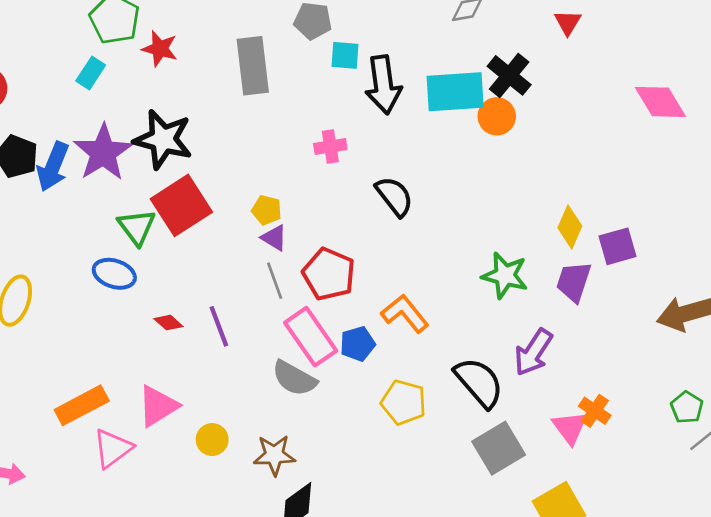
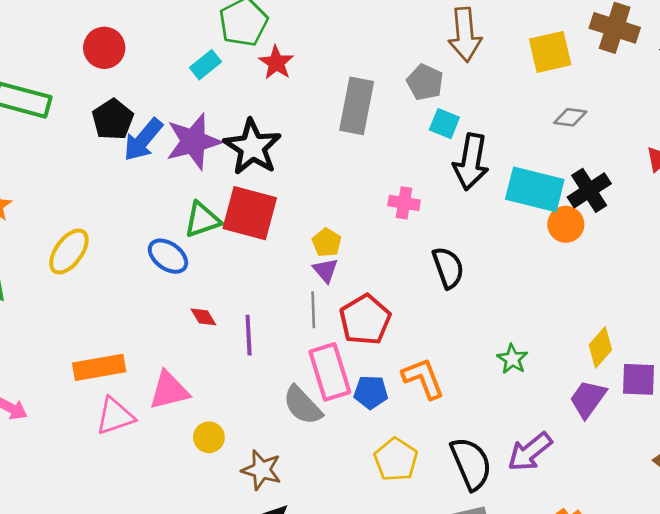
red square: (181, 205) -> (250, 213), turned 30
green triangle: (137, 227) -> (202, 220), turned 30
green star: (505, 275) -> (512, 359), moved, size x0.7

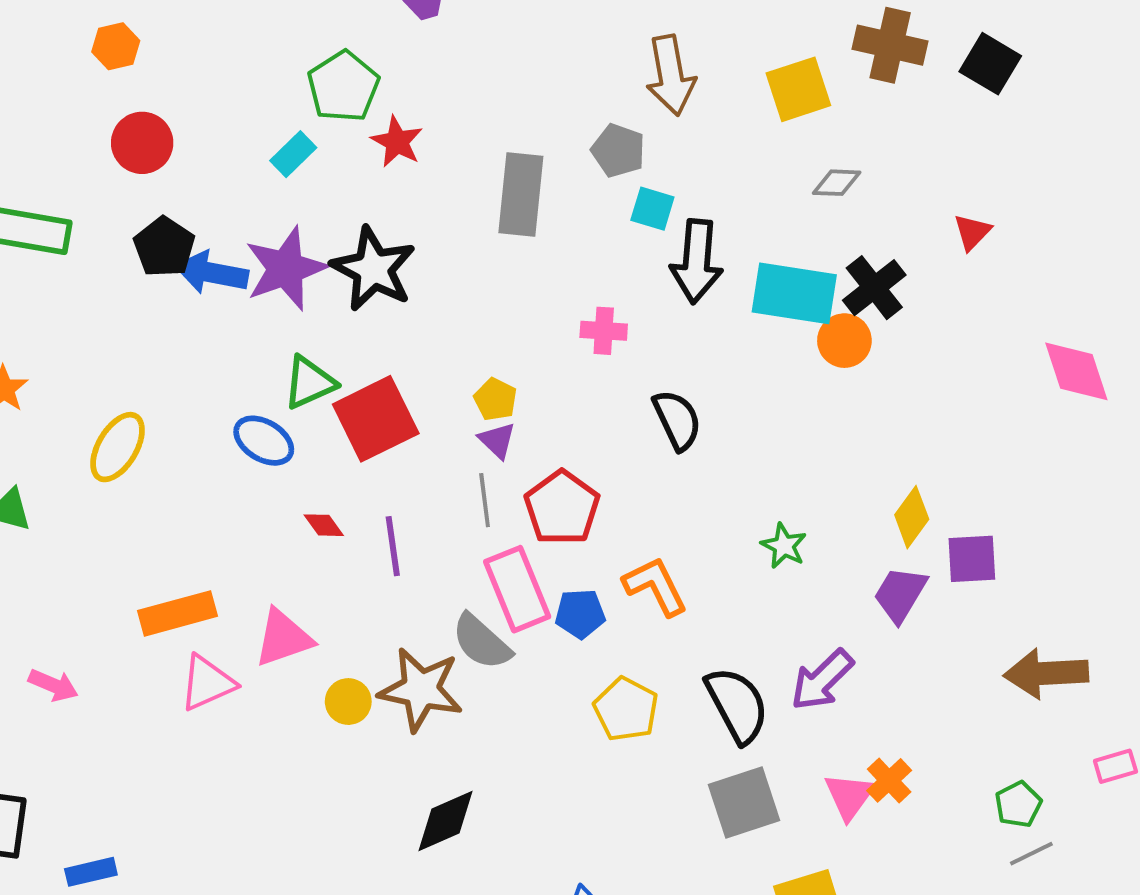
blue arrow: (143, 140) -> (212, 273), turned 66
red square: (250, 213) -> (376, 419), moved, turned -36
brown star: (262, 470) -> (421, 689), moved, size x1.4

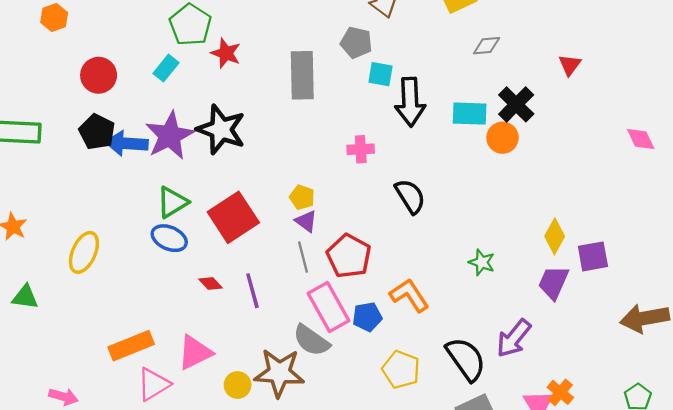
red circle: (142, 143) -> (99, 75), moved
cyan rectangle: (794, 293) -> (470, 114), size x0.7
pink diamond: (1076, 371) -> (641, 139), size x0.7
green triangle: (309, 383) -> (172, 202), moved

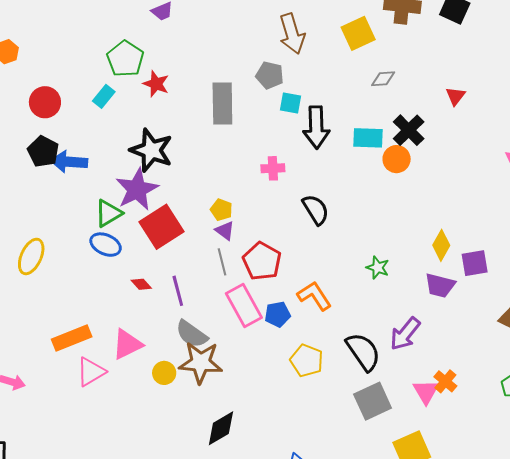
purple star: (170, 136) -> (137, 189), moved
purple trapezoid: (553, 282) -> (440, 285), turned -100
gray semicircle: (311, 340) -> (192, 334), moved

